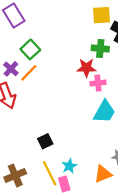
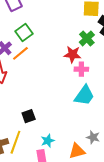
green cross: (100, 48) -> (87, 38), turned 35
yellow line: (50, 173) -> (15, 142), moved, turned 40

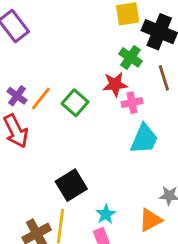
green square: (24, 33) -> (75, 103), moved
black square: (29, 116) -> (71, 185), size x1.5

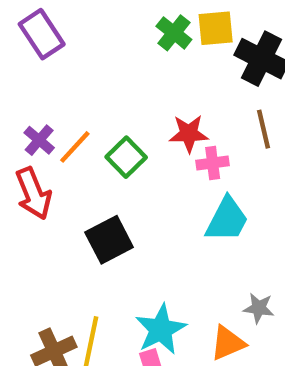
green cross: (130, 57) -> (174, 33), moved
black square: (71, 185) -> (109, 240), moved
cyan star: (106, 214) -> (161, 329), size x1.6

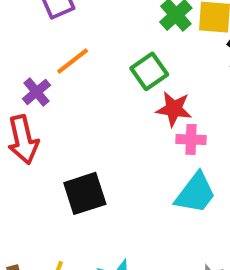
orange line: (75, 147) -> (73, 61), moved
green square: (126, 157) -> (149, 71), moved

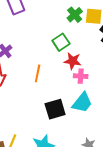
orange line: (73, 61) -> (38, 73), moved, turned -42
black square: (85, 193) -> (55, 109), moved

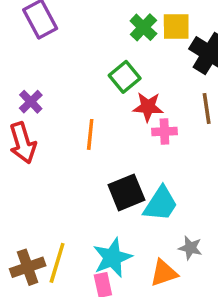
cyan trapezoid: (82, 103) -> (161, 204), moved

